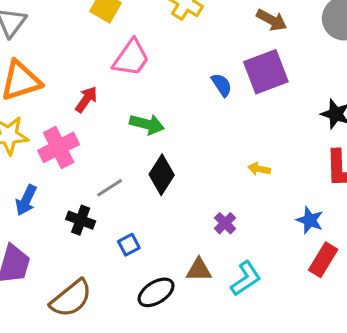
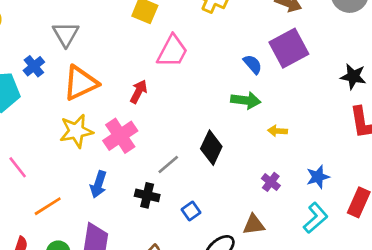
green arrow: (147, 124) -> (246, 100), moved
yellow arrow: (259, 169) -> (278, 131), moved
blue star: (310, 220) -> (318, 177), moved, turned -30
cyan L-shape: (246, 279) -> (316, 218), moved

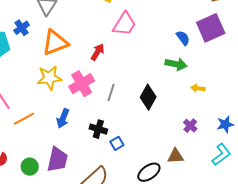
gray line: (168, 165) -> (111, 93), moved, turned -36
orange line: (48, 206) -> (24, 119), moved
blue square: (191, 211) -> (117, 143), moved

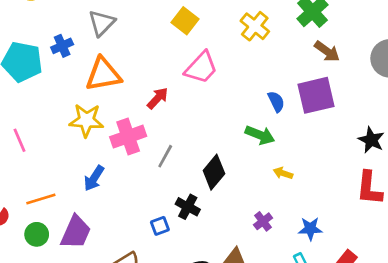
orange line: (24, 119) -> (41, 199), moved
black cross: (98, 129) -> (188, 207), moved

